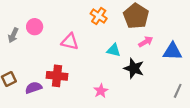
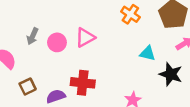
pink circle: (35, 27) -> (57, 42), moved
pink triangle: (70, 42) -> (85, 38), moved, turned -42

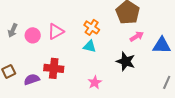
orange cross: (130, 14) -> (92, 27), moved
cyan triangle: (148, 53) -> (90, 46), moved

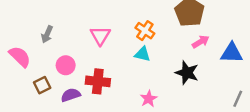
pink triangle: (56, 31) -> (100, 36), turned -30
pink circle: (33, 35) -> (66, 65), moved

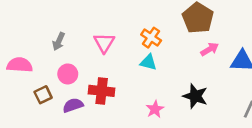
gray arrow: (47, 34) -> (59, 41), moved
pink semicircle: (20, 57) -> (20, 65), turned -40
black star: (187, 73) -> (195, 96), moved

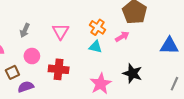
pink arrow: (210, 49) -> (122, 37), moved
purple semicircle: (73, 105) -> (26, 87), moved
pink star: (155, 109) -> (101, 84), size x1.5

